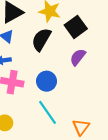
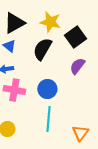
cyan line: (48, 112) -> (48, 119), turned 40

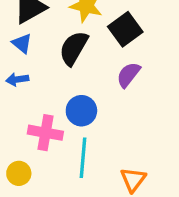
pink cross: (14, 90) -> (45, 133), moved

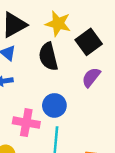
black semicircle: (74, 48) -> (48, 57), turned -44

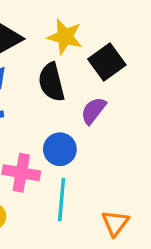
purple semicircle: (91, 77) -> (93, 111), moved

